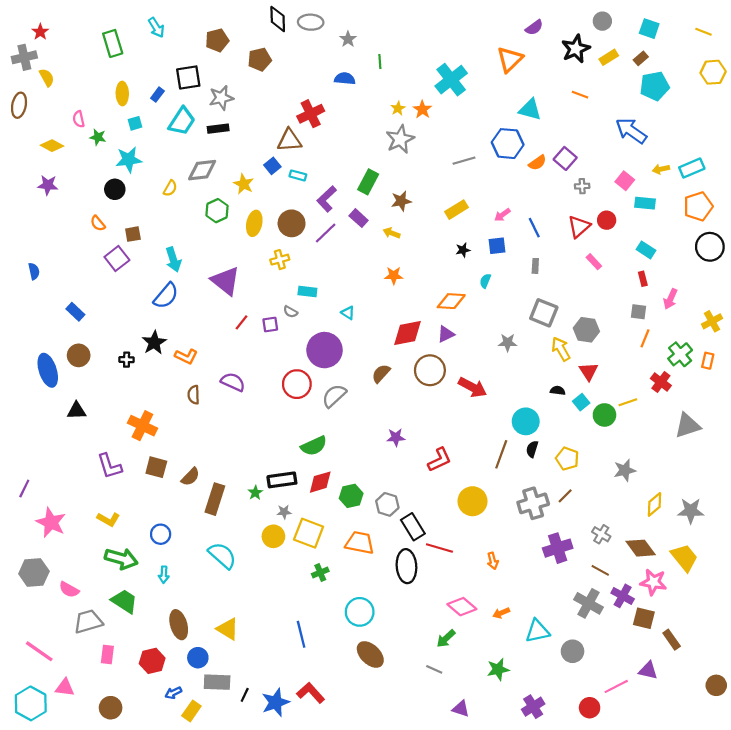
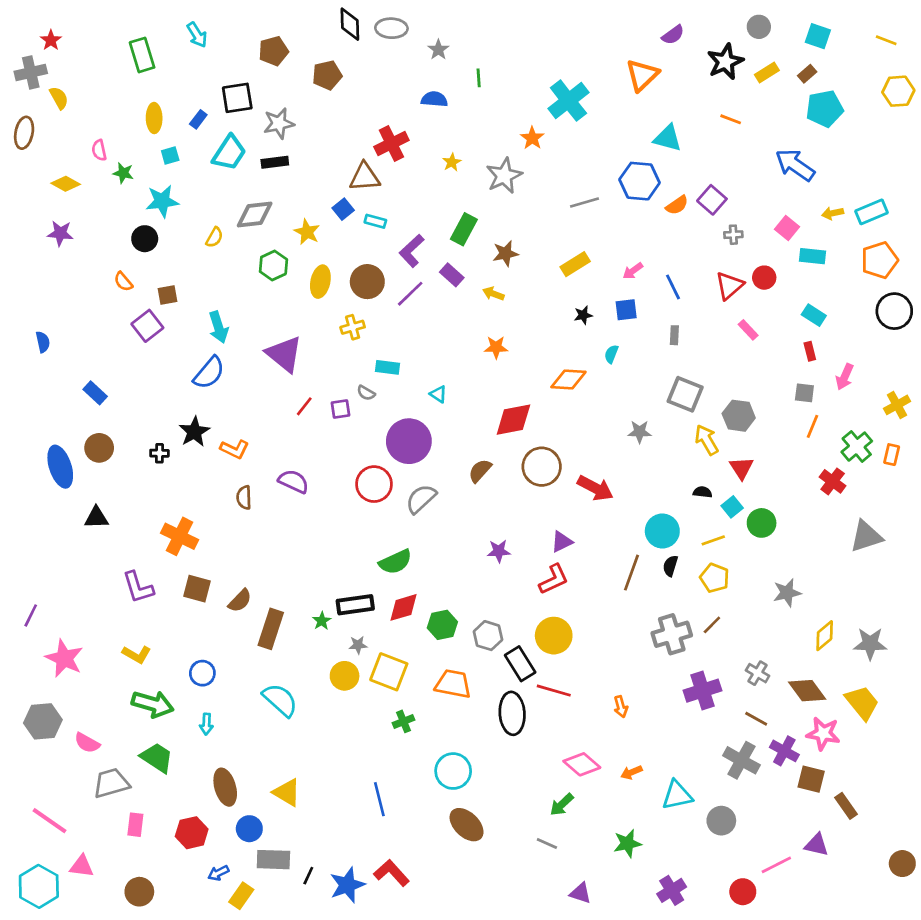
yellow star: (398, 108) -> (452, 162), moved
purple triangle: (446, 334) -> (562, 542), moved
yellow line: (628, 402) -> (713, 540), moved
yellow circle: (472, 501) -> (554, 636), moved

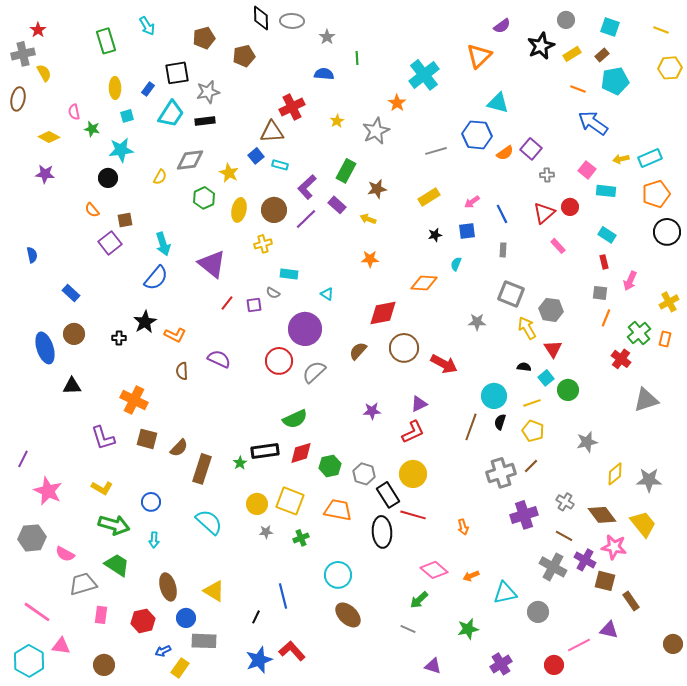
orange line: (731, 119) -> (578, 89), moved
gray star: (358, 645) -> (266, 532), moved
black line: (308, 876) -> (256, 617), moved

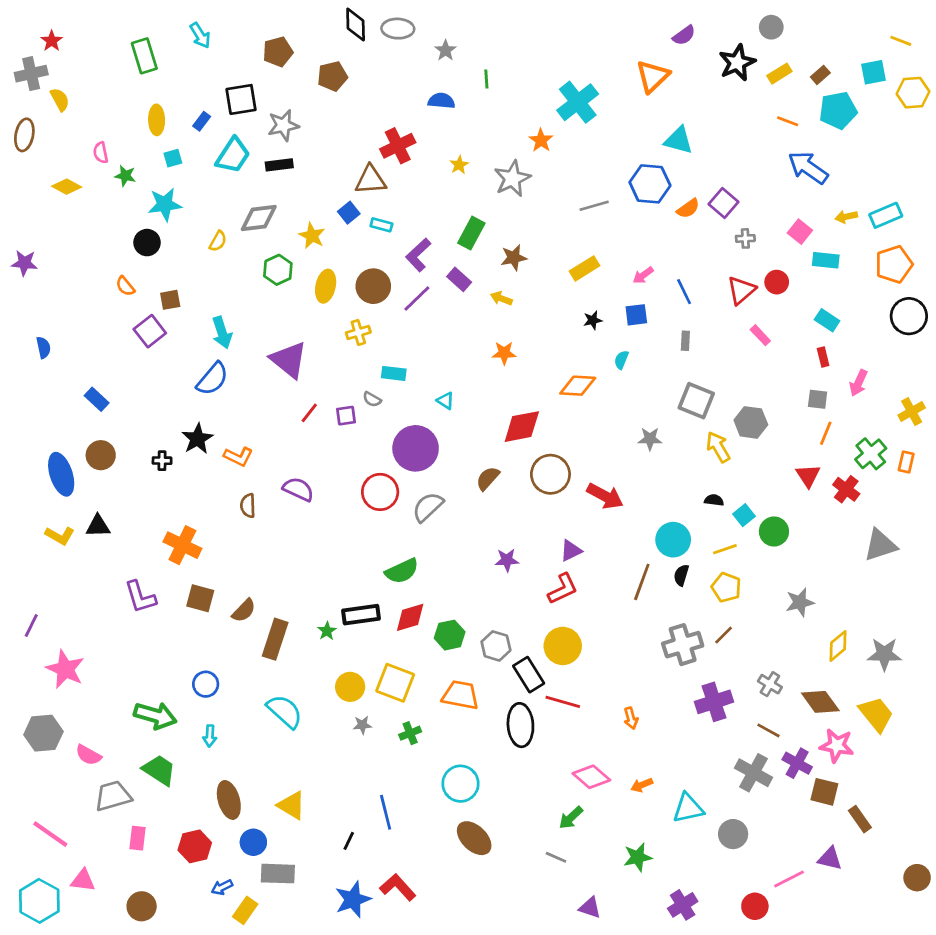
cyan square: (610, 27) -> (873, 72), moved, turned -30
purple star: (45, 174) -> (24, 263), moved
red triangle: (553, 349) -> (808, 476), moved
yellow L-shape: (102, 488) -> (60, 536), moved

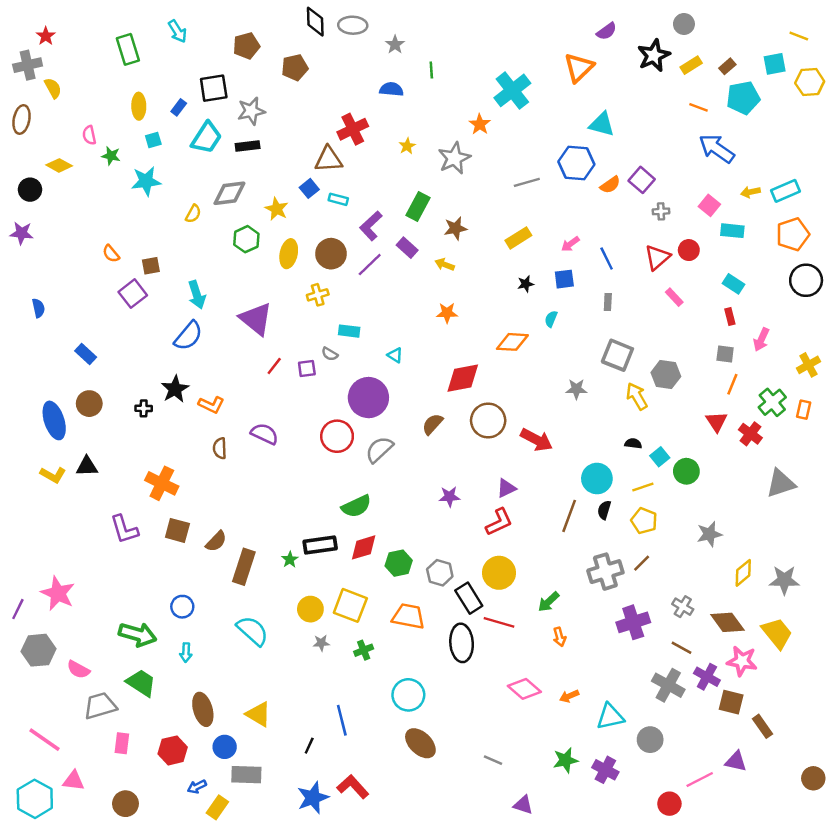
black circle: (147, 243) -> (30, 190), moved
purple line: (31, 626) -> (18, 609), moved
green arrow: (571, 818) -> (549, 602), moved
purple cross: (683, 905) -> (605, 770), moved, turned -30

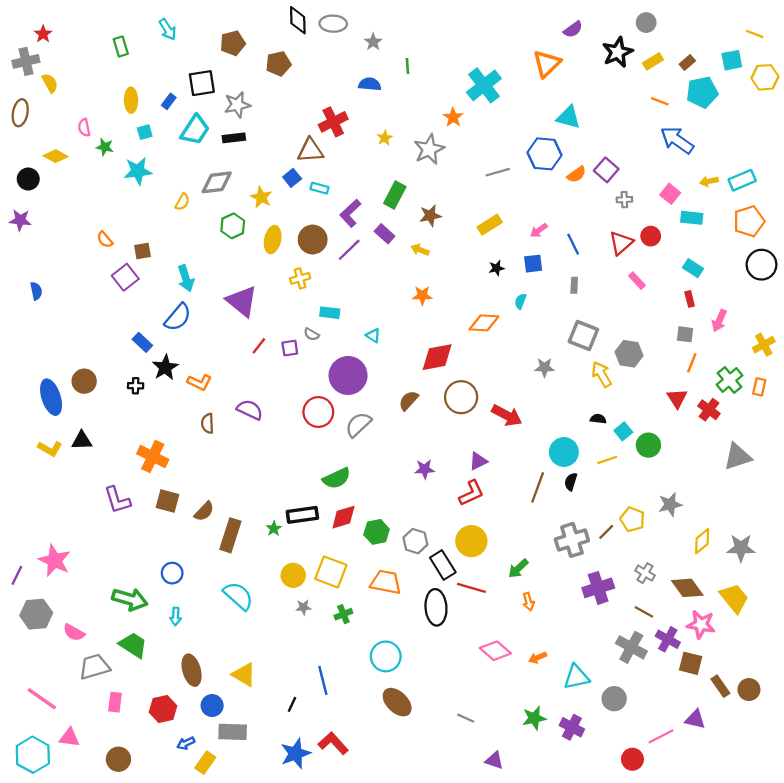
green rectangle: (128, 49) -> (121, 46), size x0.7
blue rectangle: (86, 354) -> (142, 342), moved
yellow pentagon: (644, 521) -> (632, 519), moved
brown circle: (813, 778) -> (749, 690), moved

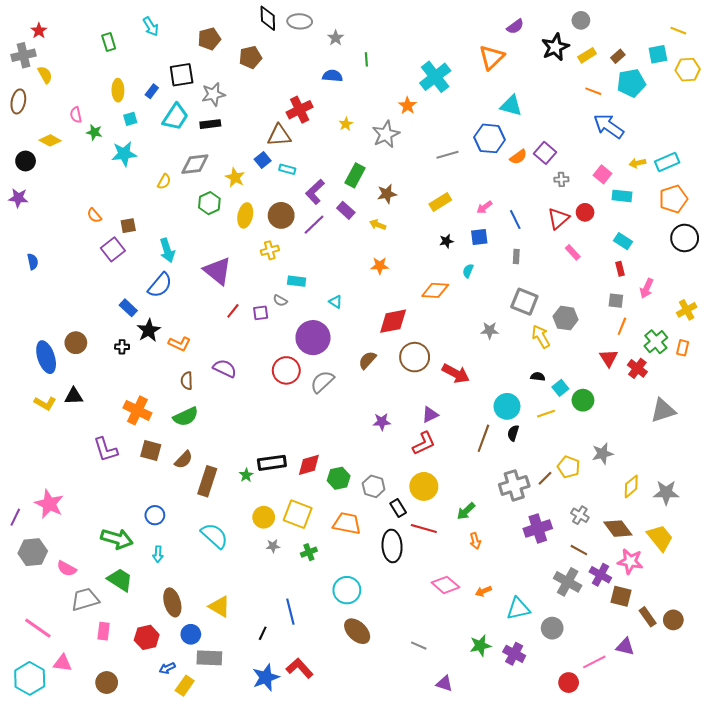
green semicircle: (337, 478) -> (186, 417), moved
black rectangle: (443, 565) -> (398, 508), size x0.7

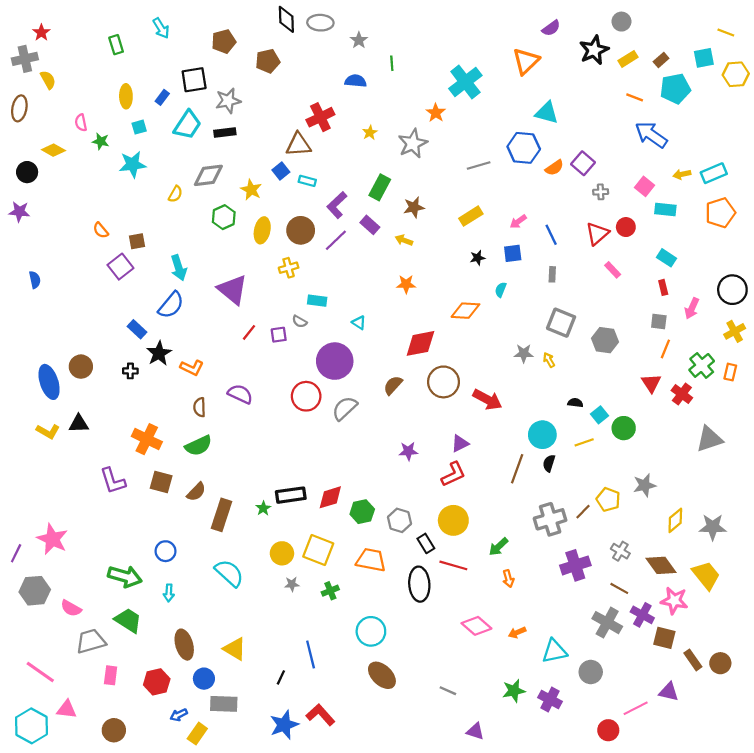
black circle: (685, 238) -> (732, 290), moved
yellow arrow: (541, 337) -> (549, 360), moved, size x0.6

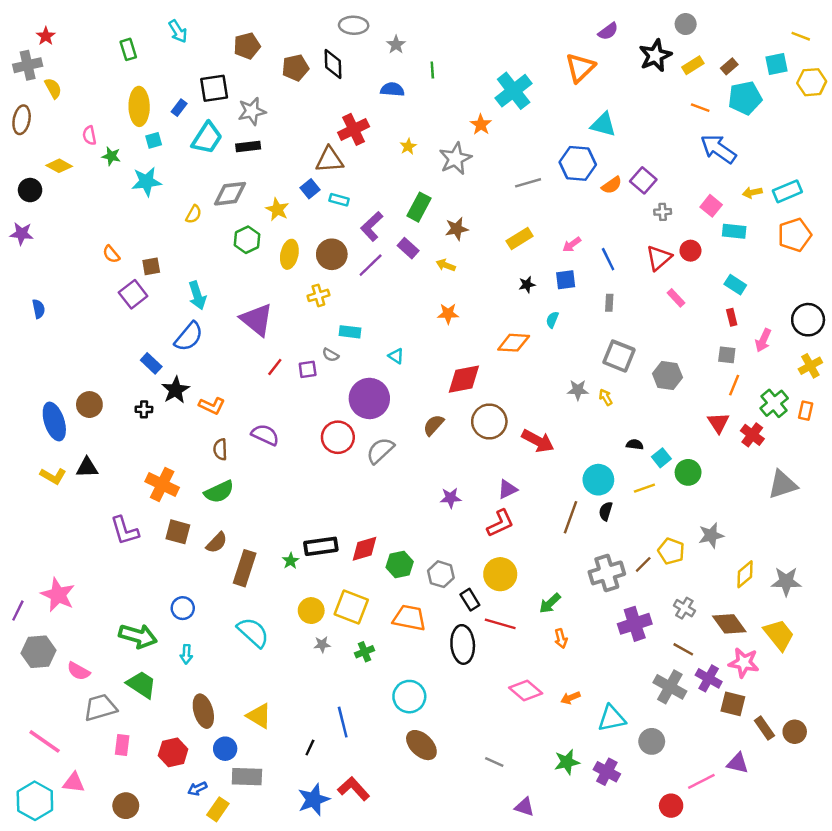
black diamond: (286, 19) -> (333, 64), moved
yellow ellipse: (126, 96) -> (139, 106), size x1.4

